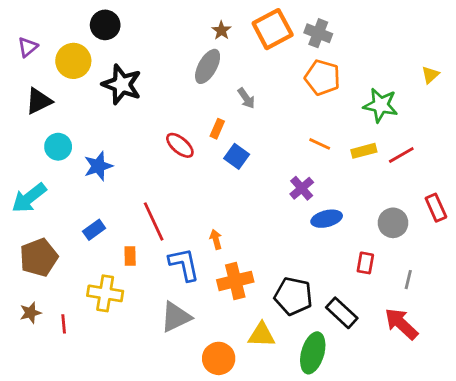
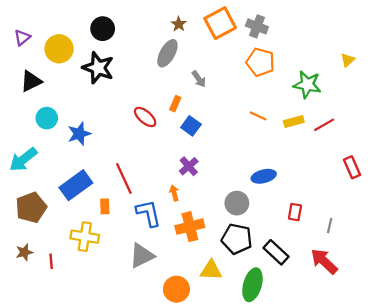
black circle: (105, 25) -> (103, 29), moved
purple cross: (302, 188) -> (189, 166), moved
gray circle: (393, 223) -> (237, 203), moved
blue rectangle: (94, 230) -> (76, 185), size x1.8

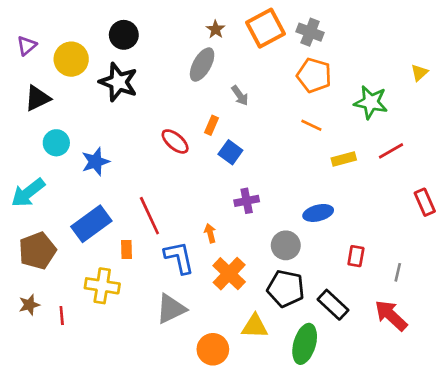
orange line: (258, 116) -> (311, 125), moved
yellow rectangle: (294, 121) -> (344, 159), moved
purple cross: (189, 166) -> (247, 201), moved, turned 30
orange cross: (190, 227) -> (229, 274), turned -32

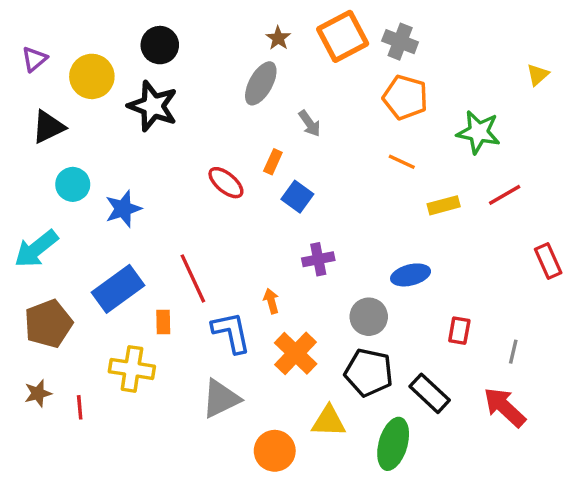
yellow triangle: (419, 73) -> (538, 75), moved

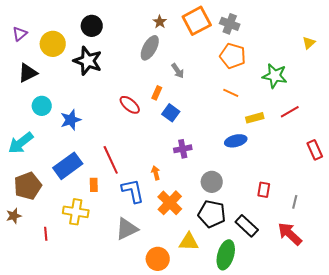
blue ellipse: (411, 275) -> (236, 141), moved
brown star: (38, 393) -> (14, 216), moved

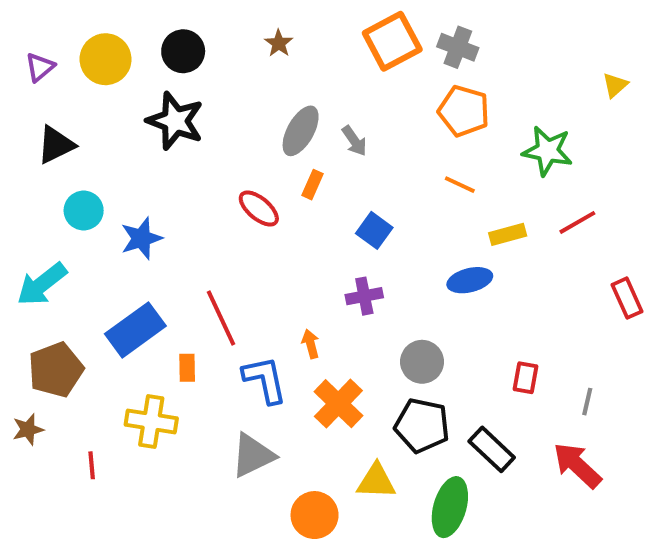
brown star: (160, 22) -> (279, 43), moved
yellow circle: (53, 44) -> (106, 59), moved
gray ellipse: (150, 48) -> (301, 131), moved
blue square: (171, 113) -> (374, 230), moved

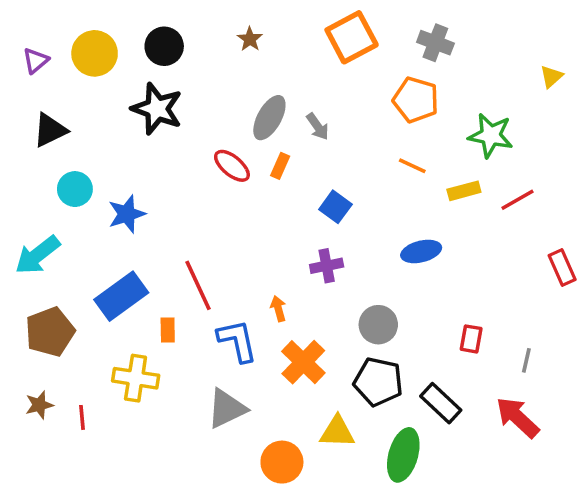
gray cross: (458, 47) -> (435, 43), moved
red ellipse: (259, 209) -> (232, 166), moved
yellow rectangle: (508, 234) -> (464, 191), moved
brown star: (28, 429) -> (39, 405), moved

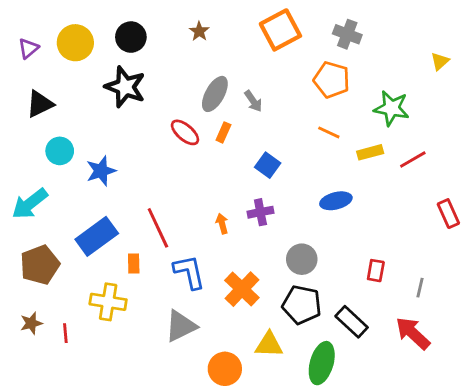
orange arrow: (278, 309) -> (222, 224), moved

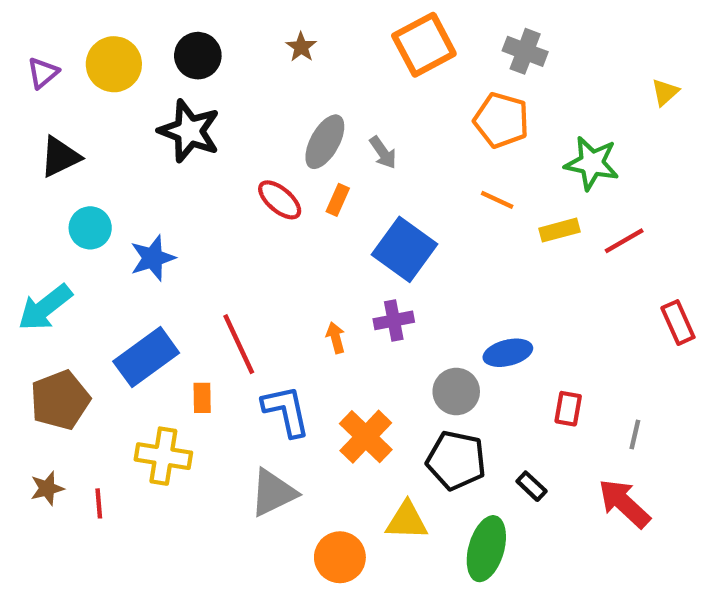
blue square: (268, 165) -> (405, 249), size x1.6
blue ellipse: (336, 201) -> (508, 353), moved
black rectangle: (352, 322) -> (532, 486), size x0.6

